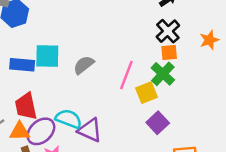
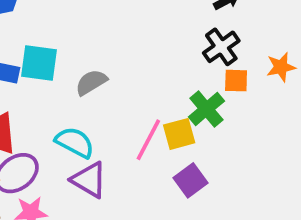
orange square: (169, 52) -> (236, 81), moved
pink line: (126, 75) -> (148, 140), moved
cyan semicircle: (69, 119) -> (75, 142), moved

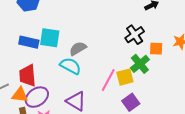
black cross: (221, 47) -> (135, 35), moved
cyan semicircle: (75, 142) -> (70, 66), moved

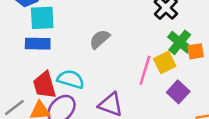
cyan square: (50, 38) -> (42, 18), moved
orange square: (156, 49) -> (196, 51), moved
cyan semicircle: (70, 66) -> (71, 79), moved

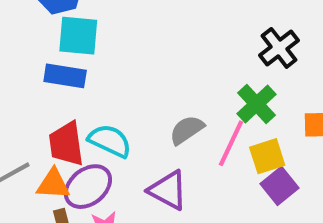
gray semicircle: (100, 39) -> (187, 130), moved
green cross: (180, 42) -> (256, 104), moved
yellow square: (165, 62) -> (267, 156), moved

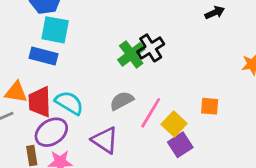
black cross: (279, 48) -> (151, 48), moved
green cross: (256, 104) -> (131, 54), moved
yellow square: (267, 156) -> (174, 124), turned -35
orange triangle: (53, 184) -> (16, 92), moved

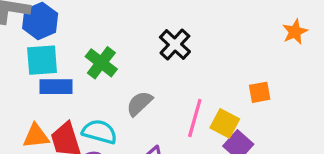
cyan square: (55, 30) -> (42, 60), moved
green cross: (131, 54) -> (101, 63), moved
gray semicircle: (122, 101) -> (139, 103), moved

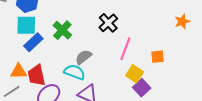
blue rectangle: (56, 87) -> (33, 42), turned -48
pink line: (195, 118) -> (125, 49), moved
cyan semicircle: (99, 132) -> (75, 72), moved

